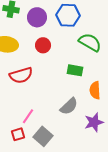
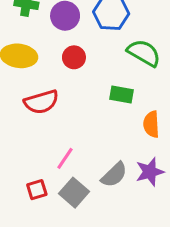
gray semicircle: (69, 106) -> (114, 175), moved
pink line: (28, 116) -> (65, 158), moved

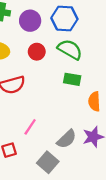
green semicircle: (144, 53) -> (70, 49), moved
gray square: (74, 193) -> (48, 162), moved

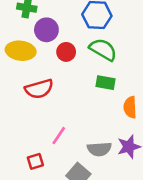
purple circle: (30, 21) -> (46, 30), moved
gray semicircle: (67, 139) -> (99, 149), turned 40

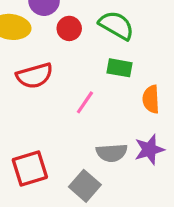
pink line: (59, 136) -> (85, 102), moved
red square: (35, 161) -> (30, 168), size x1.6

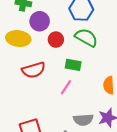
green rectangle: (120, 68) -> (73, 65), moved

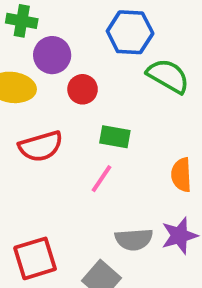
green semicircle: (86, 37) -> (168, 76), moved

